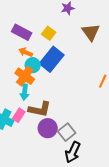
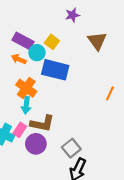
orange arrow: (26, 52) -> (19, 59), moved
blue rectangle: (52, 59) -> (55, 70), turned 65
cyan circle: (33, 65) -> (37, 53), moved
purple circle: (48, 128) -> (36, 144), moved

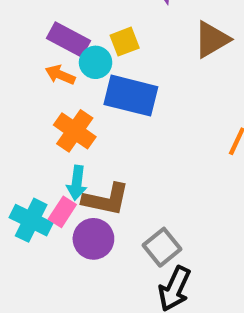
brown triangle: (97, 41) -> (212, 39), turned 36
yellow square: (52, 42) -> (125, 42), turned 32
cyan arrow: (26, 105) -> (77, 183), moved

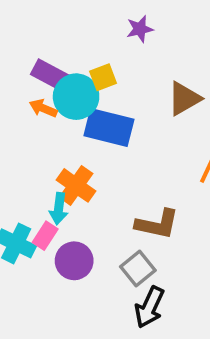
brown triangle: (212, 39) -> (184, 99), moved
cyan circle: (96, 62) -> (76, 97), size x1.5
orange cross: (75, 131) -> (76, 185), moved
brown L-shape: (106, 199) -> (157, 224), moved

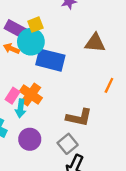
yellow square: (103, 77) -> (35, 25), moved
brown triangle: (184, 99) -> (95, 43), turned 35
pink rectangle: (45, 236) -> (13, 96), moved

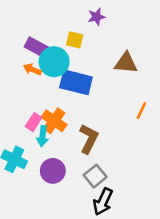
yellow square: (35, 25) -> (75, 40), moved, turned 35
brown L-shape: (79, 117) -> (89, 139), moved, turned -75

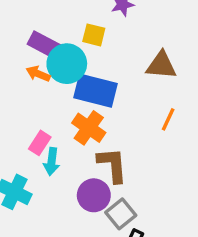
orange line: (141, 111) -> (168, 119), moved
orange cross: (54, 121) -> (89, 128), moved
brown L-shape: (89, 139) -> (112, 165), turned -32
purple circle: (53, 171) -> (94, 195), moved

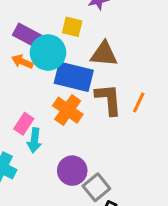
brown triangle: (161, 65) -> (104, 54), moved
brown L-shape: (112, 165) -> (109, 99), moved

